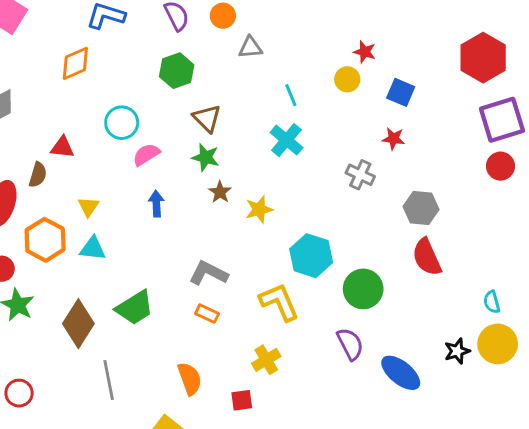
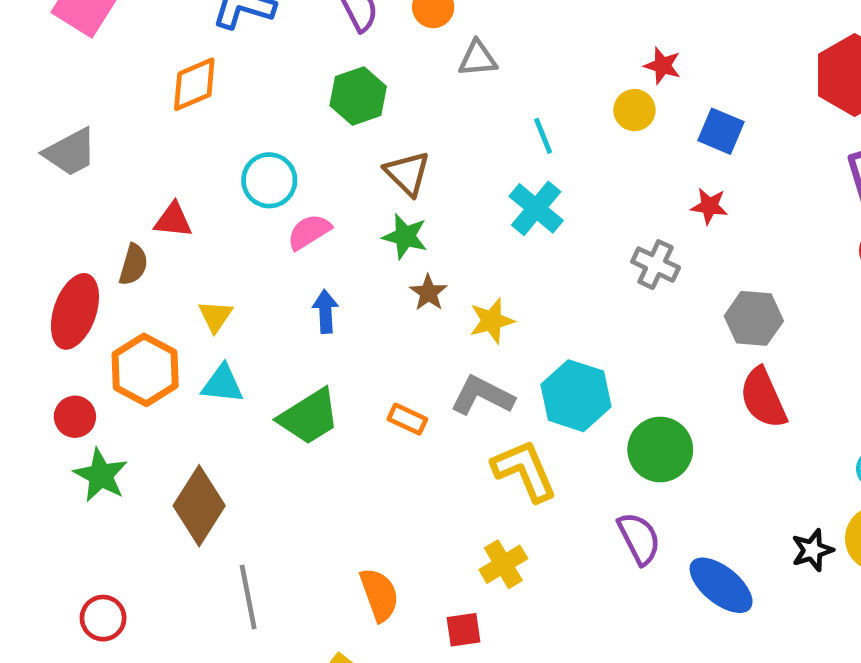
gray L-shape: (208, 273) -> (482, 396), moved
green trapezoid: (135, 308) -> (309, 417), moved
orange rectangle: (207, 314) -> (407, 419), moved

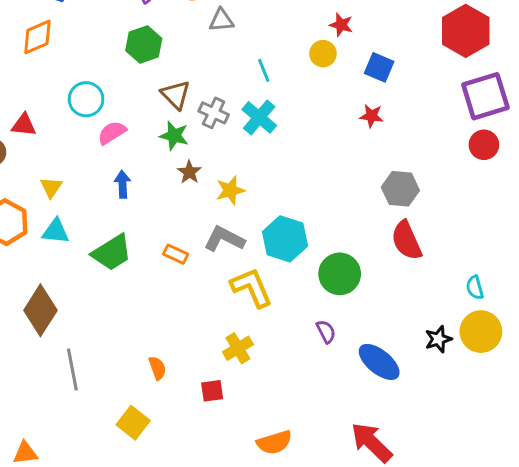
gray cross: (656, 265) -> (214, 113), moved
purple semicircle: (639, 538) -> (326, 332), size x0.7
orange semicircle: (379, 595) -> (157, 368), size x0.7

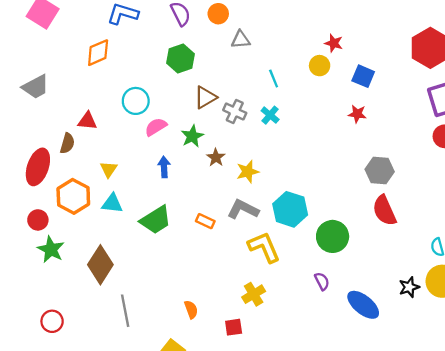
brown triangle: (176, 95) -> (205, 97), turned 45
cyan cross: (259, 117) -> (270, 115), size x0.7
green star: (174, 136) -> (192, 136), moved, turned 30

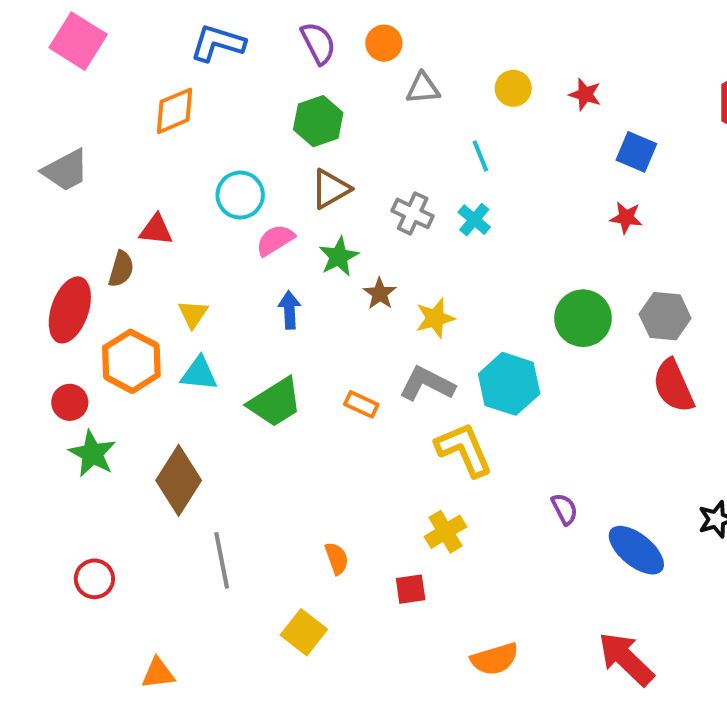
yellow circle: (320, 66) -> (513, 88), moved
brown triangle: (205, 97) -> (330, 189), moved
green circle: (333, 236) -> (583, 318), moved

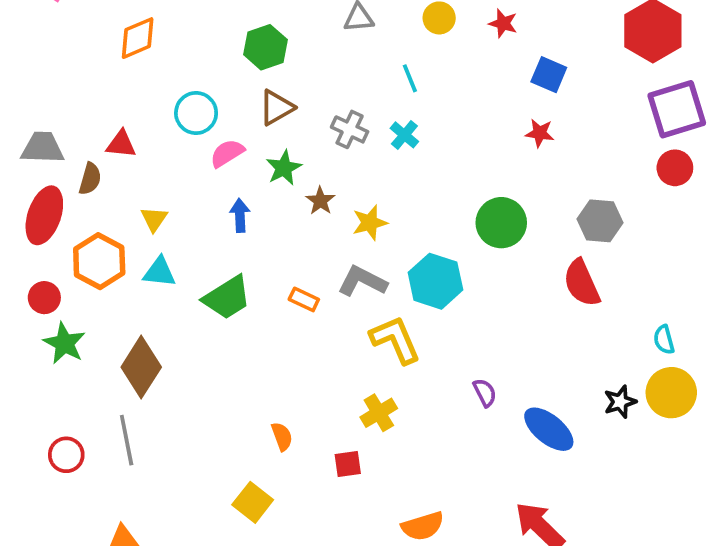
gray trapezoid: (66, 170) -> (42, 148), moved, turned -150
gray hexagon: (665, 316) -> (600, 221), moved
gray line: (222, 560) -> (127, 440), moved

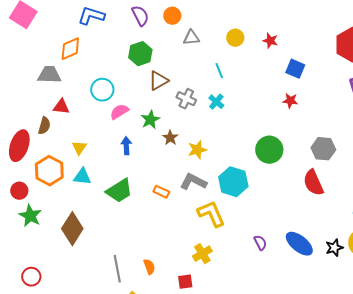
brown triangle: (276, 108) -> (158, 81), moved
gray trapezoid: (42, 148) -> (49, 75), moved
blue ellipse: (549, 429) -> (299, 244), moved
gray line: (127, 440) -> (117, 269), moved

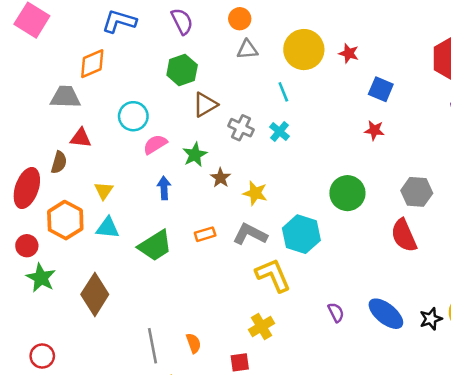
orange circle: (172, 16) -> (240, 19), moved
yellow circle: (235, 38) -> (304, 50), size x1.8
yellow star: (197, 150) -> (255, 193), turned 30
orange rectangle: (161, 192) -> (205, 234), moved, turned -42

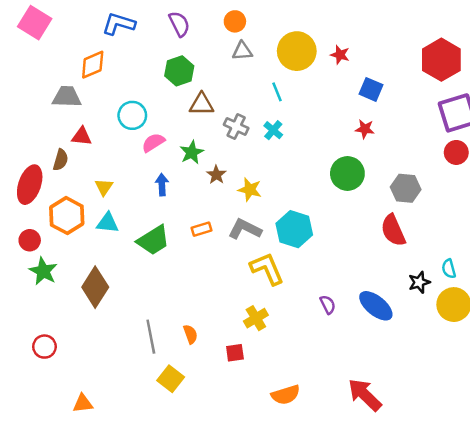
brown triangle: (205, 105) -> (202, 104), turned 30
green circle: (347, 193) -> (347, 173), moved
black star: (431, 319) -> (419, 282), moved

